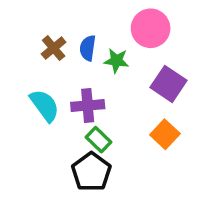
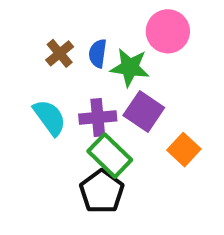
green star: (116, 61) -> (130, 67), size x1.4
purple square: (168, 84) -> (144, 111), moved
green rectangle: (98, 140) -> (110, 156), size x1.5

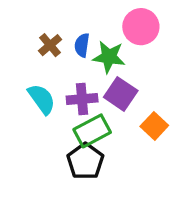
green rectangle: (110, 156) -> (92, 131), turned -72

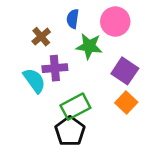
blue semicircle: (82, 45) -> (73, 19), moved
purple square: (121, 94) -> (125, 71), moved
purple cross: (82, 99) -> (55, 68), moved

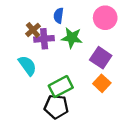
pink circle: (115, 22) -> (105, 18), moved
purple cross: (55, 68) -> (44, 39), moved
black pentagon: (70, 131) -> (56, 107), turned -30

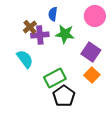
black pentagon: (56, 107) -> (64, 96), moved, turned 30

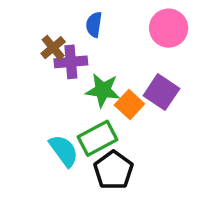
green star: (65, 34) -> (103, 90), moved
cyan semicircle: (25, 59) -> (64, 151), moved
orange square: (92, 75) -> (129, 104), moved

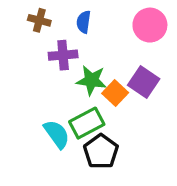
brown cross: (53, 48) -> (39, 20), moved, turned -35

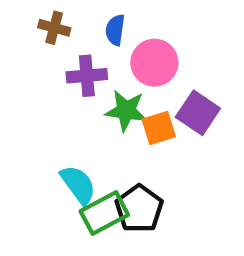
pink circle: (150, 25) -> (154, 63), moved
orange square: (115, 93) -> (159, 128), turned 30
green rectangle: (87, 123) -> (104, 213), moved

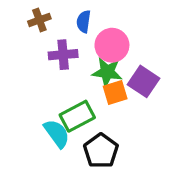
brown cross: (54, 28) -> (39, 20), turned -35
green star: (126, 111) -> (107, 72), moved
green rectangle: (104, 213) -> (77, 116), moved

